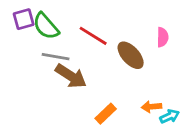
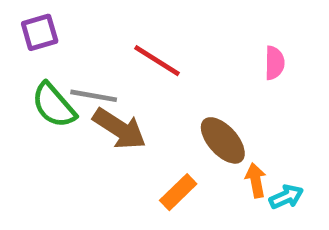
green semicircle: (46, 26) -> (54, 105), moved
brown ellipse: (131, 55) -> (223, 140), moved
orange arrow: (151, 107) -> (256, 180), turned 84

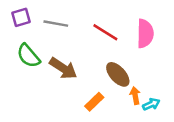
red line: (157, 61) -> (105, 32), moved
pink semicircle: (274, 63) -> (145, 33), size x1.6
gray line: (94, 96) -> (56, 24), moved

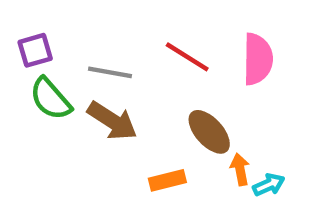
purple square: (21, 17) -> (35, 50), moved
gray line: (56, 24) -> (110, 72), moved
orange rectangle: (94, 102) -> (167, 180), turned 30

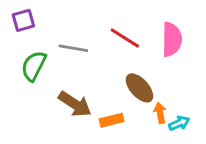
purple square: (35, 50) -> (23, 20), moved
green semicircle: (51, 99) -> (34, 66), turned 68
brown arrow: (112, 121) -> (75, 104), moved

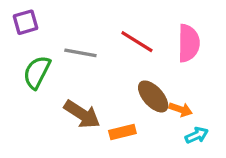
orange arrow: (160, 113) -> (181, 109), moved, turned 120

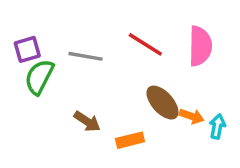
purple square: (26, 22) -> (27, 49), moved
brown arrow: (82, 114) -> (87, 121), size x0.7
cyan arrow: (197, 135) -> (217, 127), moved, turned -55

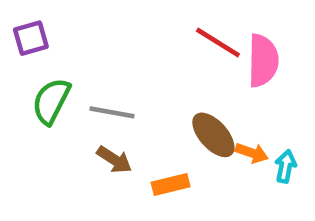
red line: (145, 44) -> (218, 43), moved
purple square: (27, 49) -> (31, 38), moved
gray line: (85, 56) -> (112, 112), moved

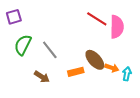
gray line: (112, 112) -> (50, 50), turned 42
brown arrow: (114, 160) -> (42, 77), moved
orange rectangle: (171, 184) -> (76, 72), moved

